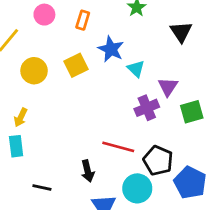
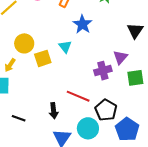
black triangle: (181, 32) -> (135, 31), moved
yellow square: (76, 65) -> (43, 58), moved
cyan triangle: (136, 69) -> (65, 47), moved
yellow circle: (34, 71) -> (24, 43), moved

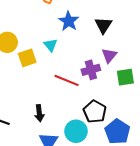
black triangle: (135, 31) -> (103, 25), moved
red line: (78, 96) -> (67, 80), moved

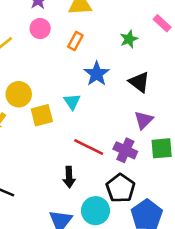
black triangle: (103, 25) -> (139, 82), turned -30
purple cross: (91, 70) -> (125, 150), moved, turned 36
black arrow: (39, 113) -> (69, 177), moved

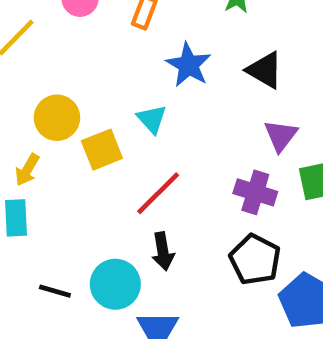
red line: (89, 147) -> (158, 193), moved, turned -64
cyan circle: (95, 211) -> (115, 284), moved

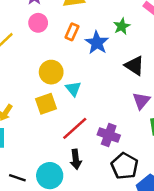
blue star: (189, 65) -> (97, 43), moved
yellow circle: (57, 118) -> (51, 72), moved
purple cross: (255, 192) -> (109, 135), moved

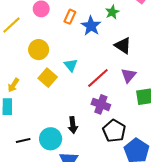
yellow circle: (51, 72) -> (39, 50), moved
yellow square: (46, 104) -> (48, 78), turned -30
red line: (75, 128) -> (98, 78), moved
black line: (17, 178) -> (23, 141), turned -32

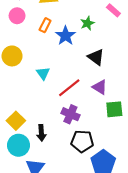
purple triangle: (129, 75) -> (100, 87), turned -42
yellow square: (48, 78) -> (16, 121), moved
black pentagon: (114, 131) -> (82, 141), turned -30

